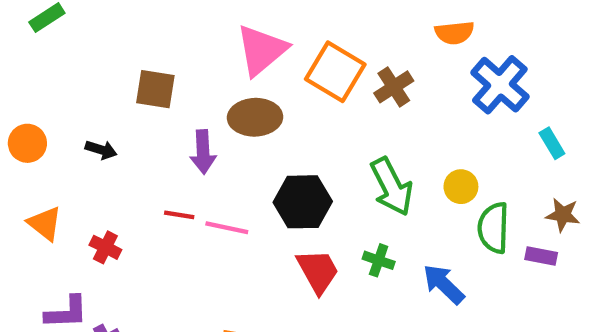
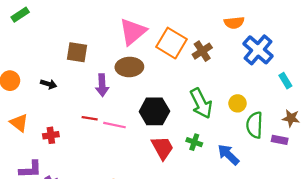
red cross: (105, 247) -> (51, 135), turned -35

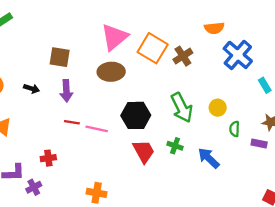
purple arrow: (102, 85) -> (66, 91), moved
green semicircle: (255, 125) -> (234, 129), size x0.6
red cross: (51, 135) -> (48, 158), moved

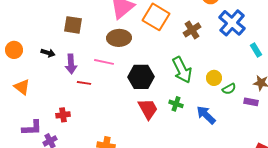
brown cross: (183, 56) -> (192, 30), moved
purple arrow: (66, 91) -> (71, 64), moved
yellow circle: (218, 108) -> (214, 78), moved
pink line: (97, 129) -> (104, 62), moved
green semicircle: (234, 129) -> (229, 89), turned -120

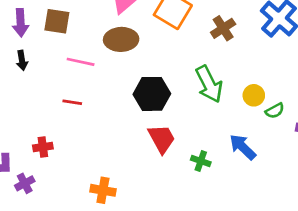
black arrow: (48, 53) -> (22, 60), turned 64
pink line: (104, 62) -> (81, 62), moved
purple arrow: (71, 64) -> (21, 23), moved
green cross: (176, 104) -> (201, 161), moved

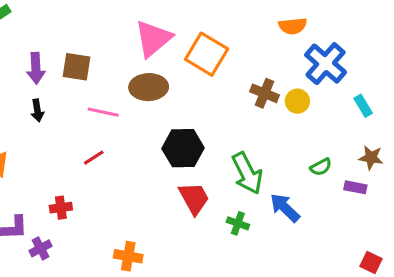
brown cross: (223, 28) -> (264, 93), moved, turned -35
green arrow: (209, 84) -> (247, 173), moved
yellow circle: (254, 95) -> (297, 101), moved
red line: (72, 102) -> (94, 158), turned -42

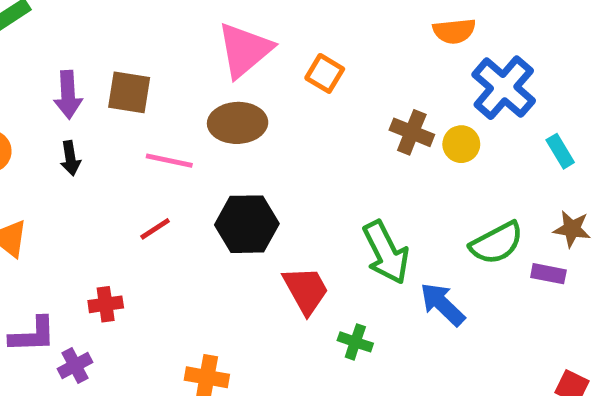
orange square: (207, 54) -> (325, 73), size x0.6
black hexagon: (183, 148) -> (247, 224), moved
green semicircle: (321, 167) -> (497, 243), size x1.6
green cross: (238, 223) -> (355, 342), moved

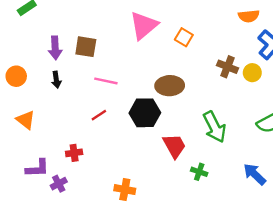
brown ellipse: (238, 123) -> (170, 86), moved
blue arrow: (442, 304) -> (255, 174), moved

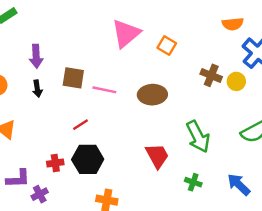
brown square: (86, 47) -> (73, 78), moved
pink line: (106, 81) -> (104, 90), moved
black hexagon: (145, 113) -> (88, 159), moved
green cross: (199, 172) -> (193, 182), moved

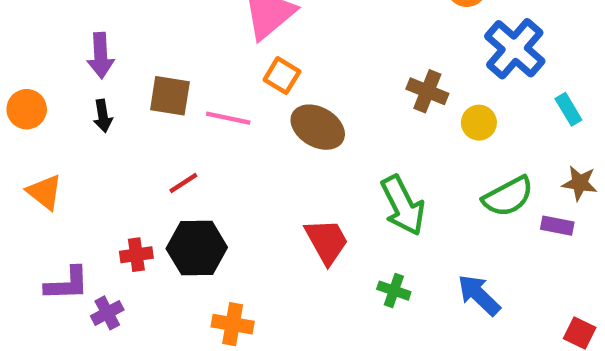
orange square: (167, 45) -> (282, 76), moved
yellow circle: (236, 81) -> (479, 123), moved
brown ellipse: (152, 95) -> (318, 127), turned 32

